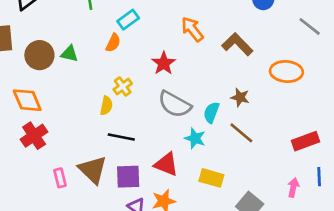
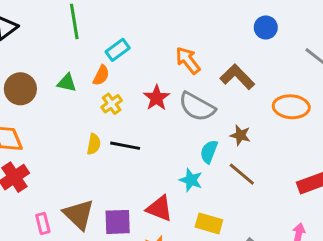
green triangle: (69, 54) -> (67, 83), moved
yellow cross: (123, 87) -> (112, 104), moved
gray semicircle: (175, 104) -> (197, 107), moved
black line: (121, 137) -> (125, 146), moved

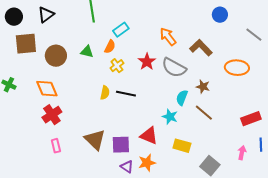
pink rectangle: (43, 223) -> (56, 146), moved

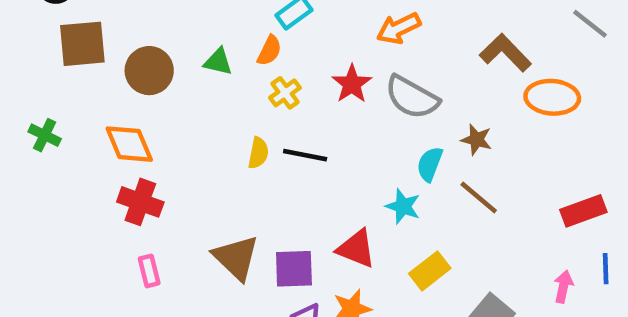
orange arrow: (168, 37) -> (399, 28), turned -78
brown L-shape: (201, 48) -> (505, 53), moved
red cross: (52, 115) -> (140, 202), turned -36
yellow rectangle: (182, 146) -> (430, 271), turned -54

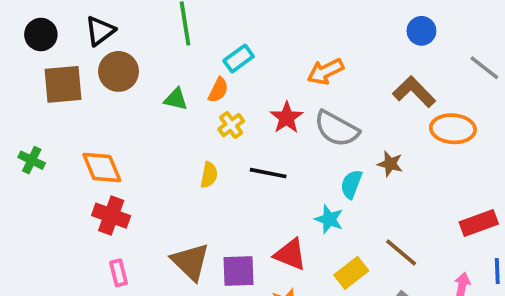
brown circle: (149, 71) -> (118, 71), moved
black line: (305, 155) -> (268, 173), moved
brown line: (479, 197) -> (401, 253), moved

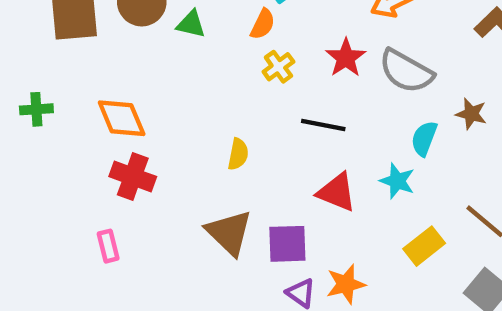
green triangle: (176, 99) -> (191, 24), moved
green cross: (32, 160) -> (36, 109), turned -30
yellow semicircle: (209, 175) -> (238, 154), moved
red triangle: (290, 254) -> (337, 192), moved
pink rectangle: (118, 273) -> (108, 246), moved

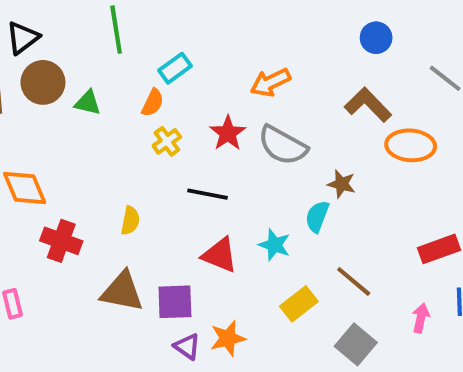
cyan semicircle: (424, 138) -> (317, 216), moved
red cross: (133, 177) -> (61, 241), moved
brown triangle: (229, 233) -> (122, 292), turned -33

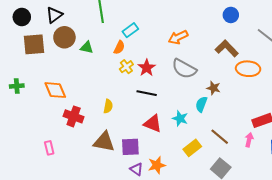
red star: (228, 133) -> (147, 68), moved
pink arrow: (421, 318) -> (249, 140), moved

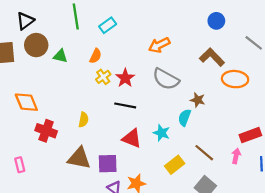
cyan rectangle: (130, 30) -> (108, 25), moved

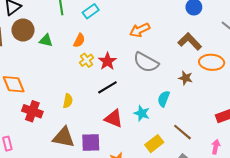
brown star: (198, 100) -> (186, 78), moved
black line: (125, 105) -> (107, 87), turned -42
pink arrow: (236, 156) -> (216, 147), moved

